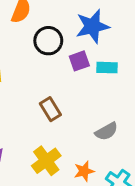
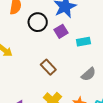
cyan rectangle: (107, 68) -> (83, 42), moved

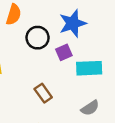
cyan rectangle: (83, 42) -> (89, 68), size x1.5

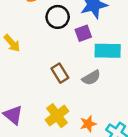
gray semicircle: (90, 108) -> (91, 78), moved

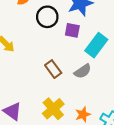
purple square: (83, 33) -> (72, 30), turned 35
cyan rectangle: (108, 51) -> (96, 45), turned -50

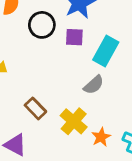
brown rectangle: (53, 69) -> (35, 108), moved
yellow cross: (53, 109) -> (74, 121), moved

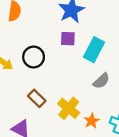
black circle: (42, 25) -> (34, 57), moved
gray semicircle: (94, 85) -> (101, 81), moved

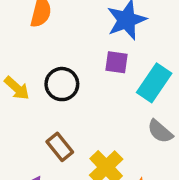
gray semicircle: (101, 81) -> (160, 131), turned 78

